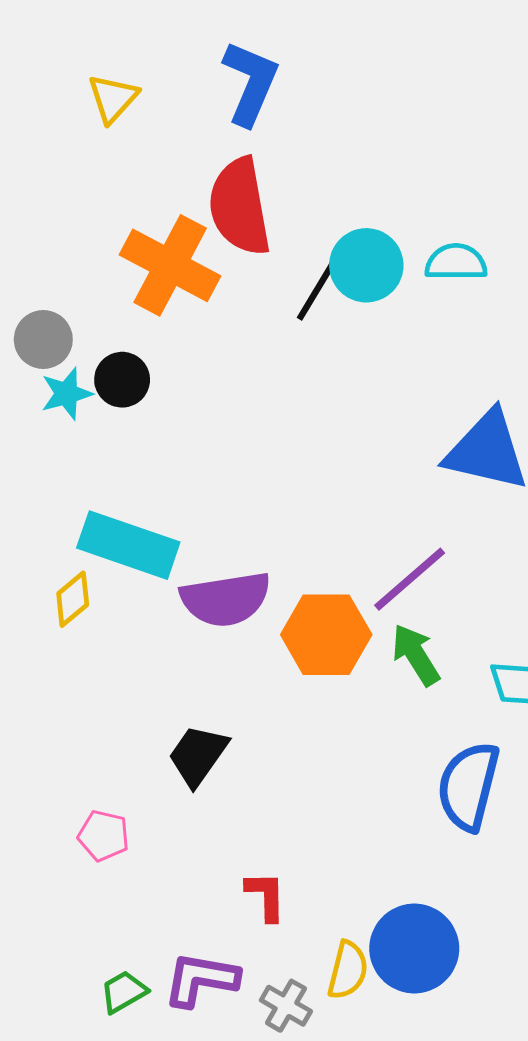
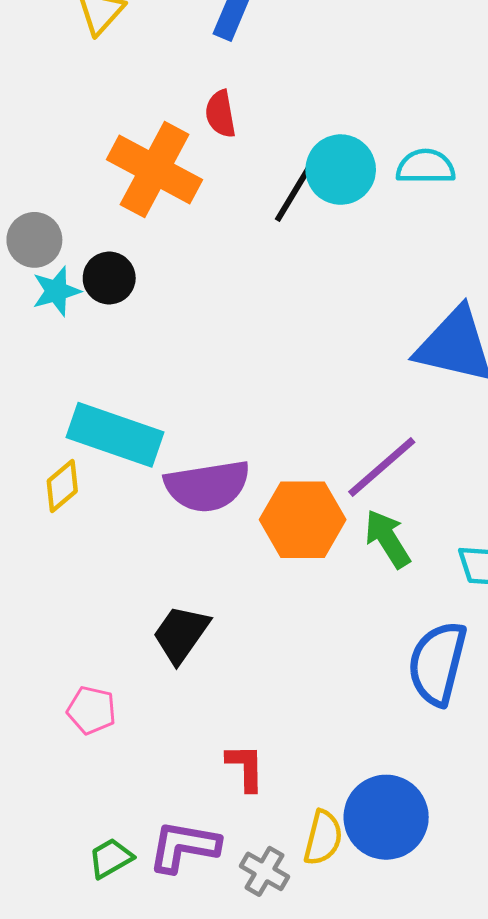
red semicircle: (240, 207) -> (220, 114), size x0.5

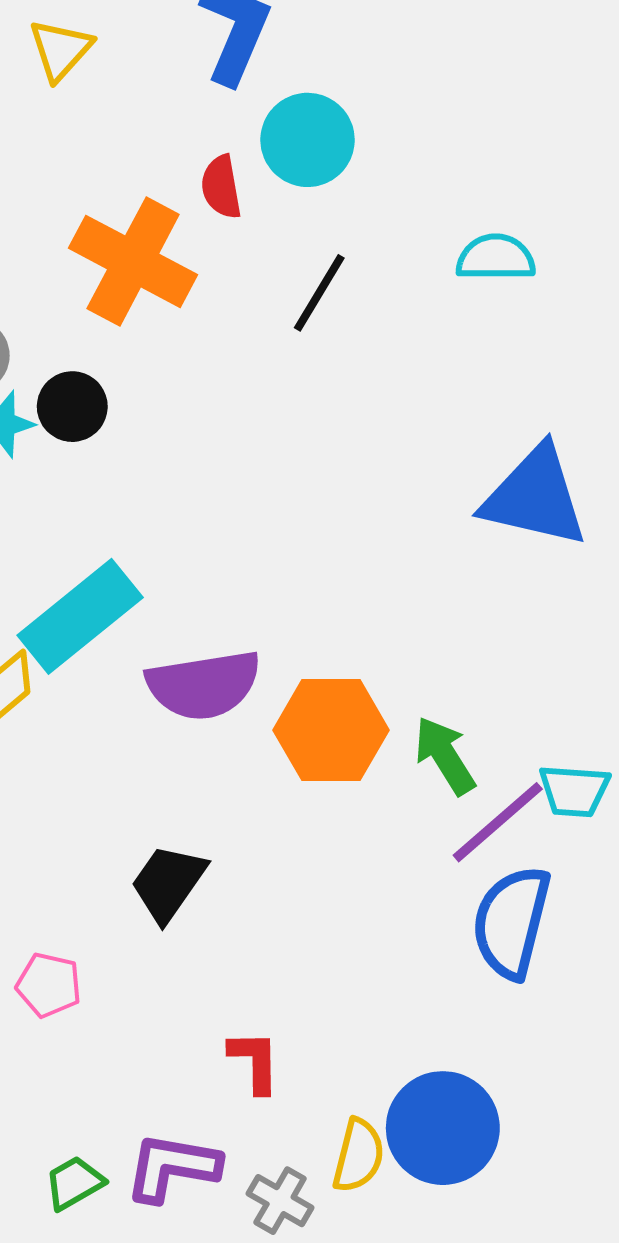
cyan circle: (341, 170) -> (308, 140), moved
cyan rectangle: (115, 435) -> (80, 616), turned -58
purple line: (382, 467) -> (498, 822), moved

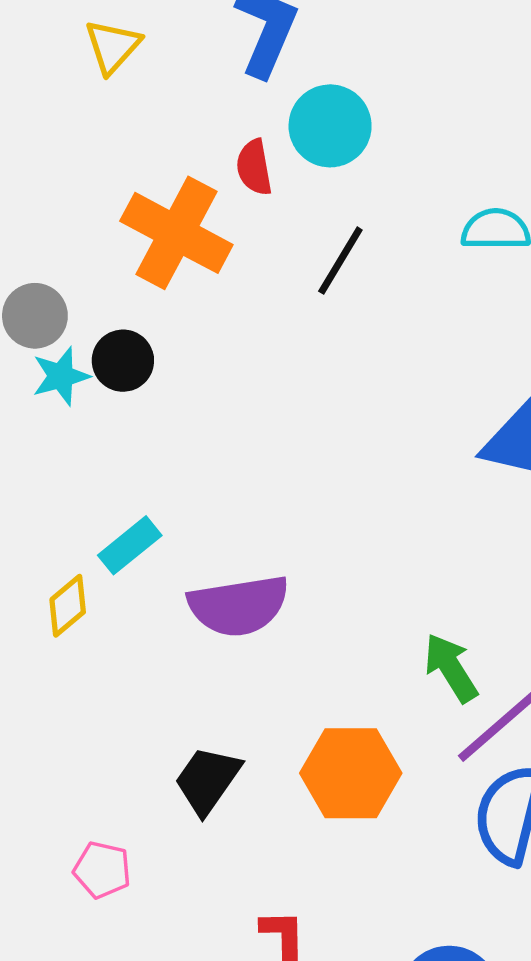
cyan rectangle: (80, 616) -> (130, 545), size x0.6
orange hexagon: (331, 730) -> (351, 773), moved

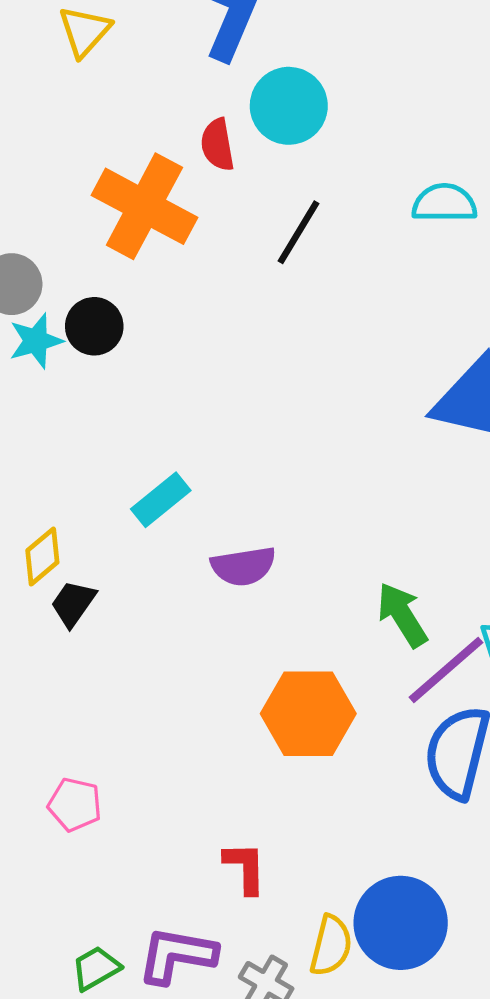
cyan rectangle: (130, 545) -> (161, 500), moved
purple semicircle: (239, 606) -> (243, 566), moved, size x0.7
black trapezoid: (208, 780) -> (73, 603), moved, size x0.7

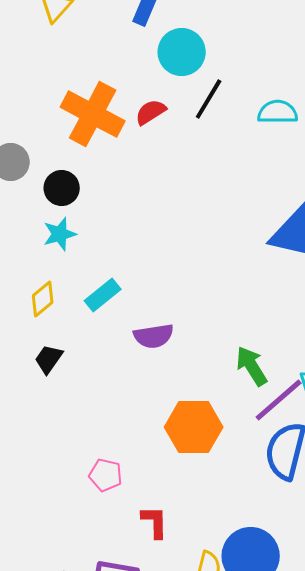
red semicircle: (217, 145) -> (151, 112), moved, turned 68
black line: (298, 232) -> (209, 99), moved
cyan star: (36, 341) -> (60, 234), moved
yellow diamond: (42, 556) -> (43, 299), moved
pink pentagon: (75, 805) -> (106, 475), moved

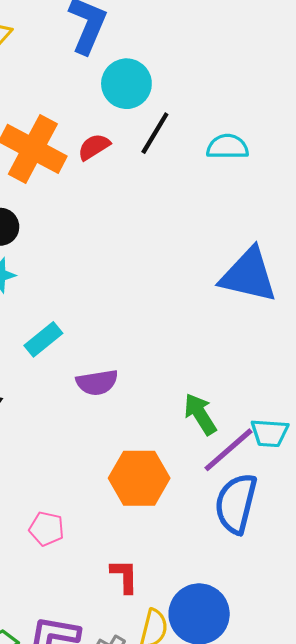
red L-shape: (155, 522) -> (124, 576), moved

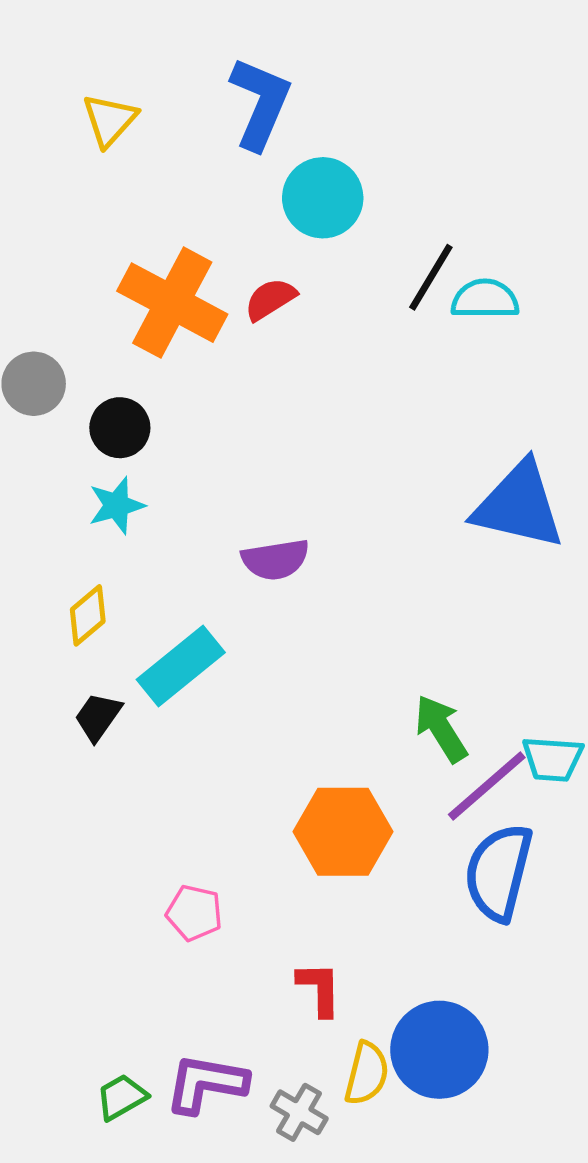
black line: (155, 133) -> (431, 277), moved
cyan rectangle: (43, 339) -> (181, 666), moved, size x1.4
purple semicircle: (97, 382) -> (275, 560), moved

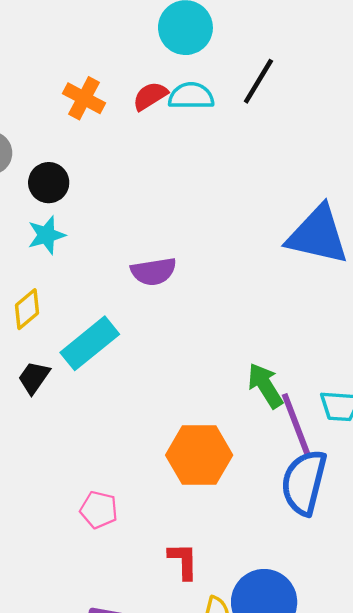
cyan semicircle: (485, 299) -> (191, 96), moved
orange cross: (172, 303) -> (84, 98), size x0.6
purple line: (487, 786) -> (296, 424), turned -70

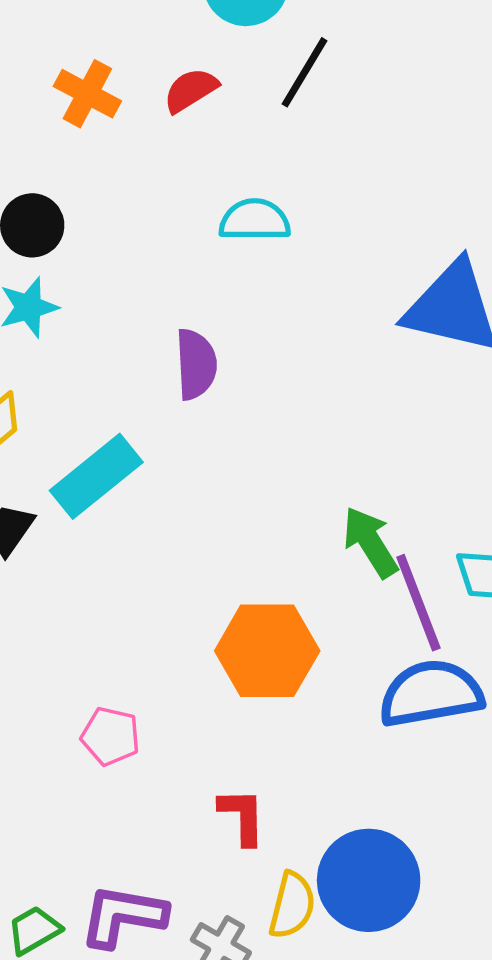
black line: (258, 81) -> (305, 72), moved
cyan semicircle: (191, 96) -> (255, 220), moved
purple semicircle: (154, 272) -> (196, 364), turned -84
blue semicircle: (304, 482) -> (431, 693), turned 66

